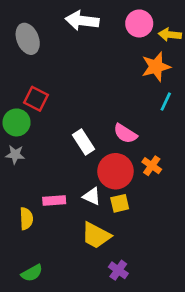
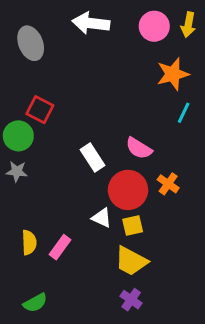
yellow arrow: (170, 35) -> (188, 25), moved, turned -85
pink rectangle: (54, 201) -> (60, 247), moved, turned -50
yellow trapezoid: (96, 235) -> (131, 261), moved

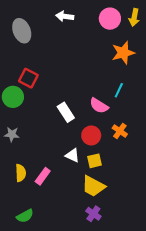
white arrow: (91, 23) -> (65, 16), size x0.7
cyan line: (184, 113) -> (119, 90), moved
gray star: (17, 171) -> (12, 134), moved
red circle: (128, 190) -> (91, 135), size x0.7

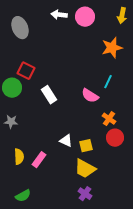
pink circle: (110, 19) -> (85, 17), moved
white rectangle: (66, 112) -> (49, 95), moved
red circle: (91, 135) -> (115, 138), moved

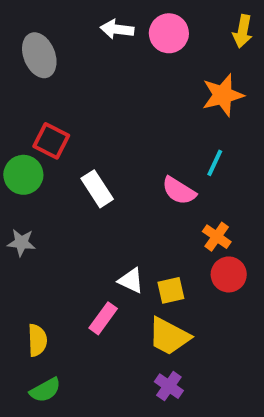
yellow semicircle: (19, 157) -> (37, 340), moved
pink rectangle: (39, 160) -> (103, 318), moved

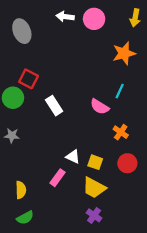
red circle: (229, 274) -> (127, 163), moved
yellow square: (171, 290) -> (95, 162), turned 32

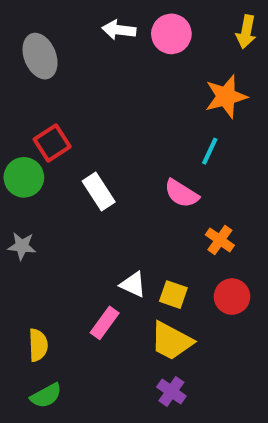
red square: (29, 79) -> (52, 143), turned 30
cyan line: (120, 91) -> (210, 151), moved

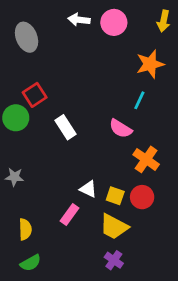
orange cross: (220, 240) -> (146, 159), size x1.4
gray star: (22, 246) -> (14, 177), moved
red circle: (232, 297) -> (142, 197), moved

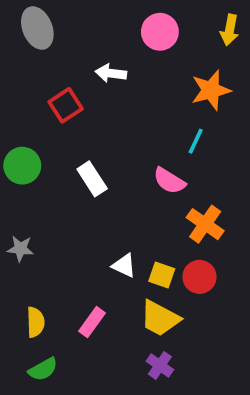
white arrow: (79, 20) -> (111, 73), moved
gray ellipse: (27, 37) -> (37, 28), moved
red square: (35, 95) -> (66, 105), moved
pink rectangle: (70, 215) -> (92, 322), moved

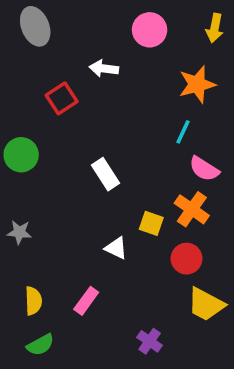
white rectangle: (92, 179) -> (106, 174), moved
pink semicircle: (169, 181) -> (204, 169), moved
yellow square: (162, 275) -> (151, 223), moved
yellow trapezoid: (160, 318) -> (206, 304), moved

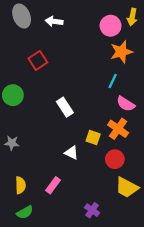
pink circle: (150, 30) -> (111, 26), moved
white arrow: (104, 69) -> (54, 21), moved

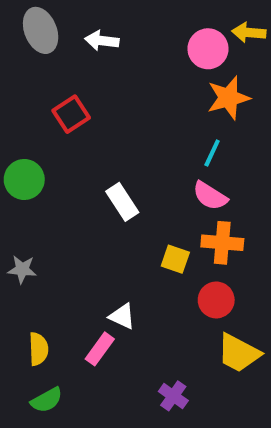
yellow arrow: (132, 17) -> (249, 32), turned 84
pink semicircle: (126, 104) -> (210, 196), moved
orange cross: (118, 129) -> (222, 243), turned -30
white triangle: (71, 153) -> (122, 316), moved

